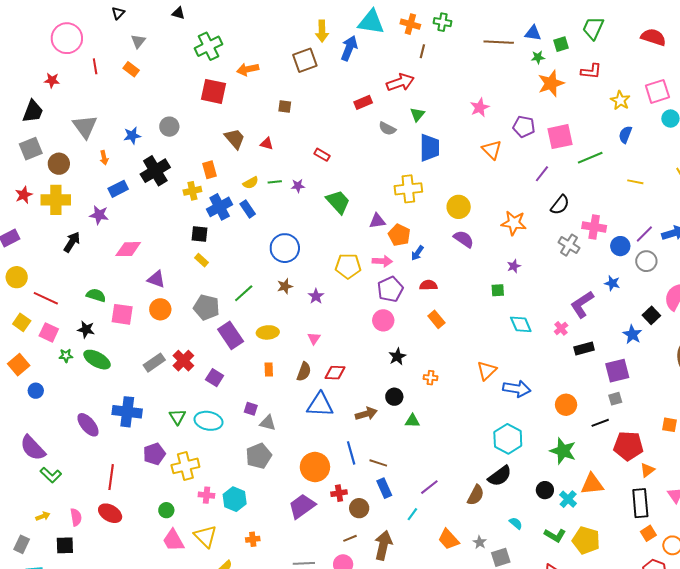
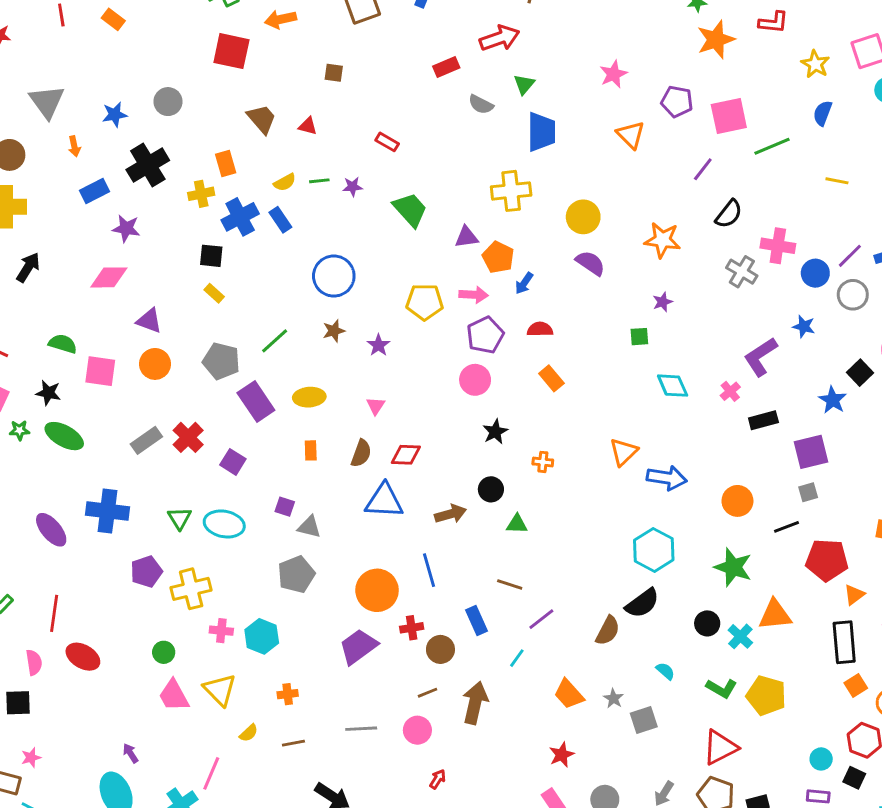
purple star: (99, 215) -> (126, 228), moved
brown line: (378, 463) -> (510, 585), moved
red line: (111, 477) -> (54, 613), moved

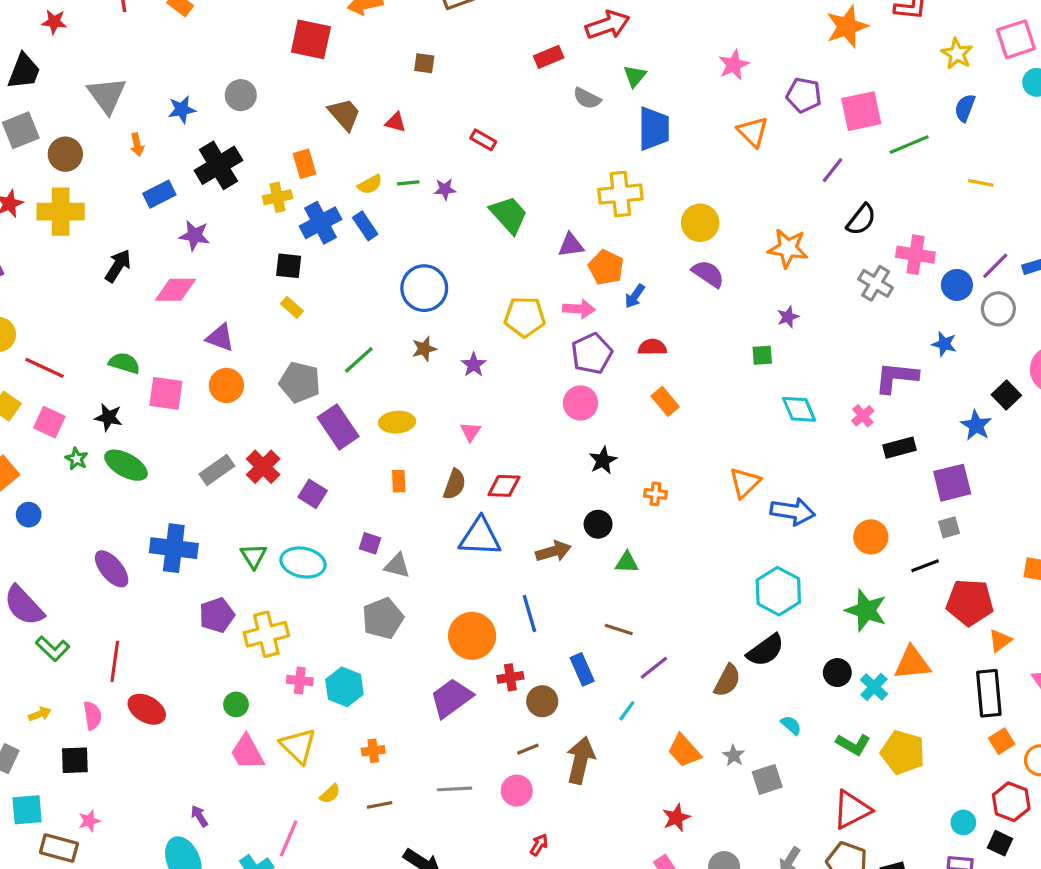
black arrow: (28, 267) -> (118, 266), moved
purple L-shape: (761, 357) -> (896, 377), turned 39
green star: (19, 430) -> (76, 459), turned 30

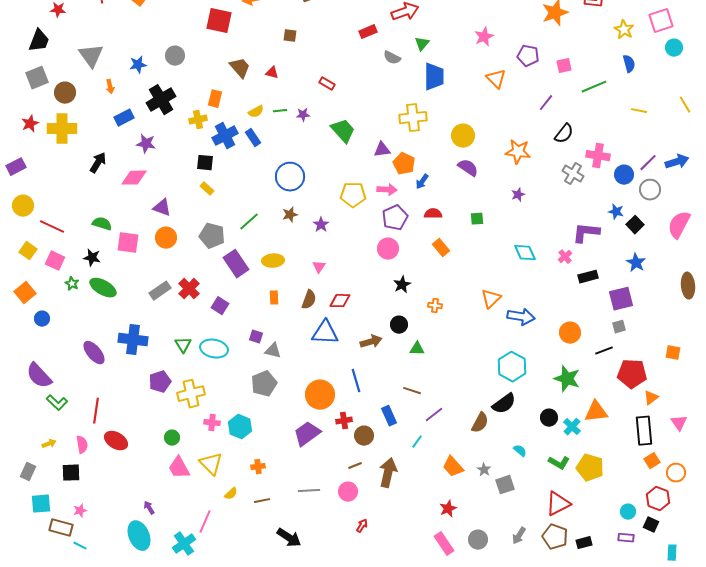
blue semicircle: (965, 108) -> (629, 64), turned 144
pink square: (861, 111) -> (564, 66), size x0.6
orange rectangle: (305, 164) -> (215, 99), turned 30
green square: (762, 355) -> (477, 219), moved
black square: (1006, 395) -> (635, 225), moved

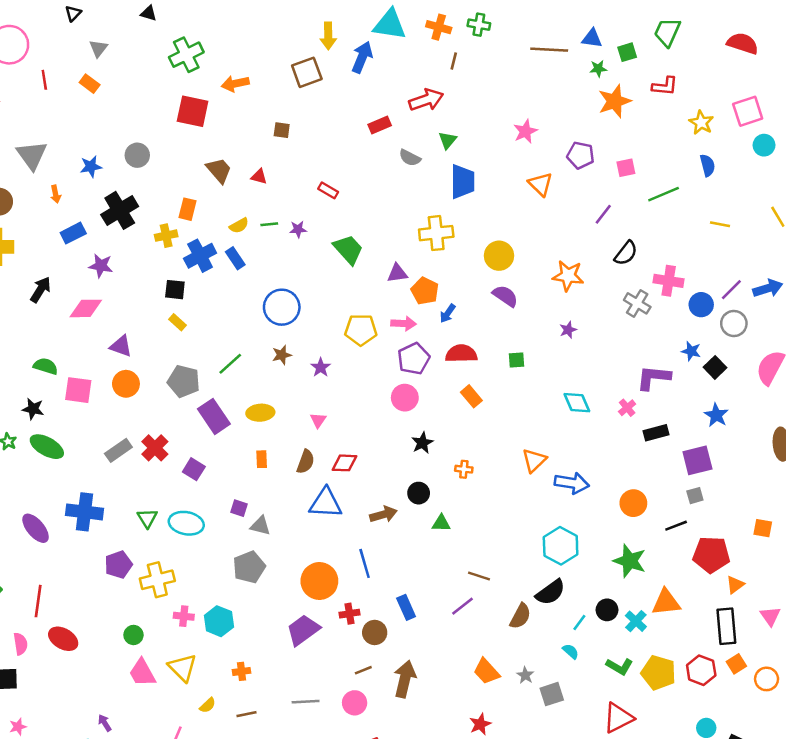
red semicircle: (433, 214) -> (461, 354), size x1.4
brown line: (412, 391) -> (479, 576), moved
cyan line: (417, 442) -> (579, 622), moved
red hexagon: (658, 499) -> (701, 670), moved

